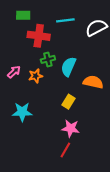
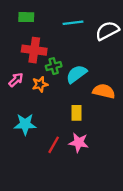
red cross: (39, 36) -> (34, 50), moved
cyan semicircle: (68, 67) -> (76, 74), turned 30
yellow rectangle: (68, 102) -> (76, 113), turned -32
red line: (65, 150) -> (54, 145), moved

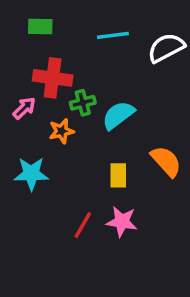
pink arrow: (16, 80) -> (24, 108), moved
orange semicircle: (104, 91) -> (166, 161), moved, turned 35
cyan star: (25, 124) -> (31, 174), moved

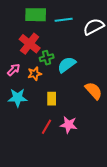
green rectangle: (40, 26) -> (36, 15), moved, size x1.5
red cross: (53, 78) -> (30, 44), turned 30
pink arrow: (24, 108) -> (14, 70), moved
yellow rectangle: (118, 175) -> (52, 99), moved

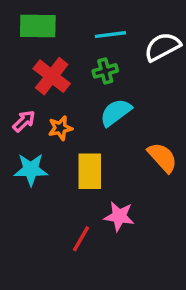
green rectangle: (36, 15) -> (38, 26), moved
green cross: (47, 58) -> (105, 71), moved
yellow rectangle: (52, 99) -> (90, 171), size x1.5
red line: (47, 127) -> (81, 239), moved

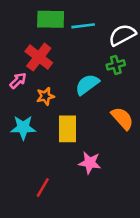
green rectangle: (38, 26) -> (51, 19), moved
green cross: (105, 71) -> (116, 65), moved
pink arrow: (24, 121) -> (18, 81), moved
red line: (81, 239) -> (43, 188), moved

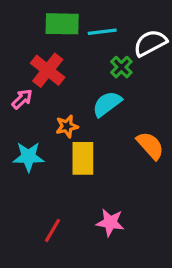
green cross: (116, 65) -> (121, 67), moved, turned -30
orange star: (45, 96) -> (67, 126), moved
pink star: (90, 163) -> (110, 222), moved

